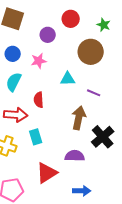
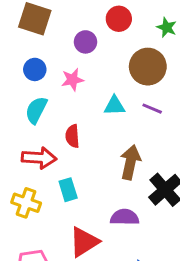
purple line: (94, 93) -> (152, 109), moved

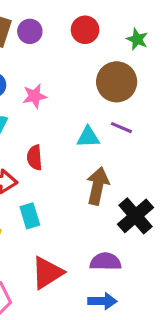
purple circle: (85, 42) -> (30, 31), moved
cyan triangle: (114, 106) -> (88, 137), moved
purple semicircle: (125, 217) -> (106, 262), moved

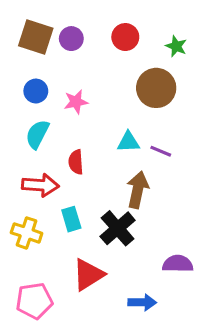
purple line: (121, 128) -> (161, 151), moved
black cross: (136, 216) -> (118, 228), moved
purple semicircle: (106, 262) -> (178, 264), moved

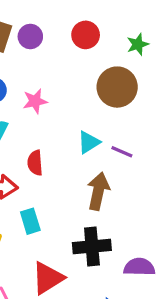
green star: (176, 46) -> (138, 44), turned 30
cyan triangle: (128, 142) -> (89, 142), turned -30
black cross: (118, 228) -> (92, 246), moved, turned 36

